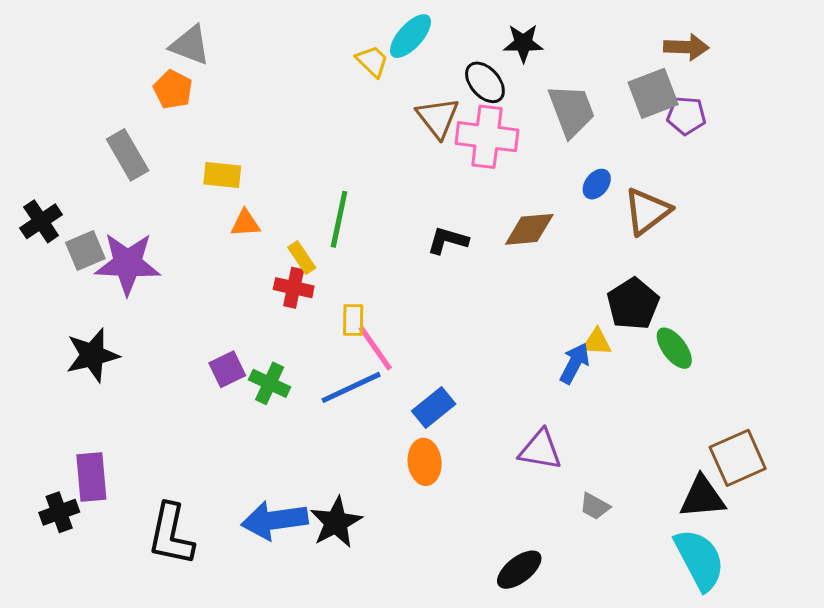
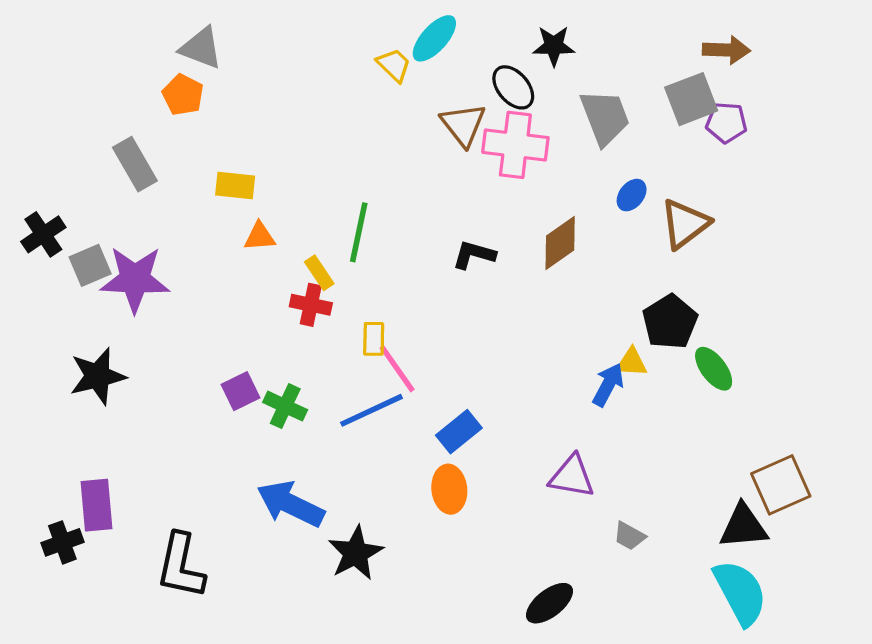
brown diamond: (529, 229) -> (560, 243), turned -30
blue arrow: (275, 520) -> (291, 504), moved, turned 34

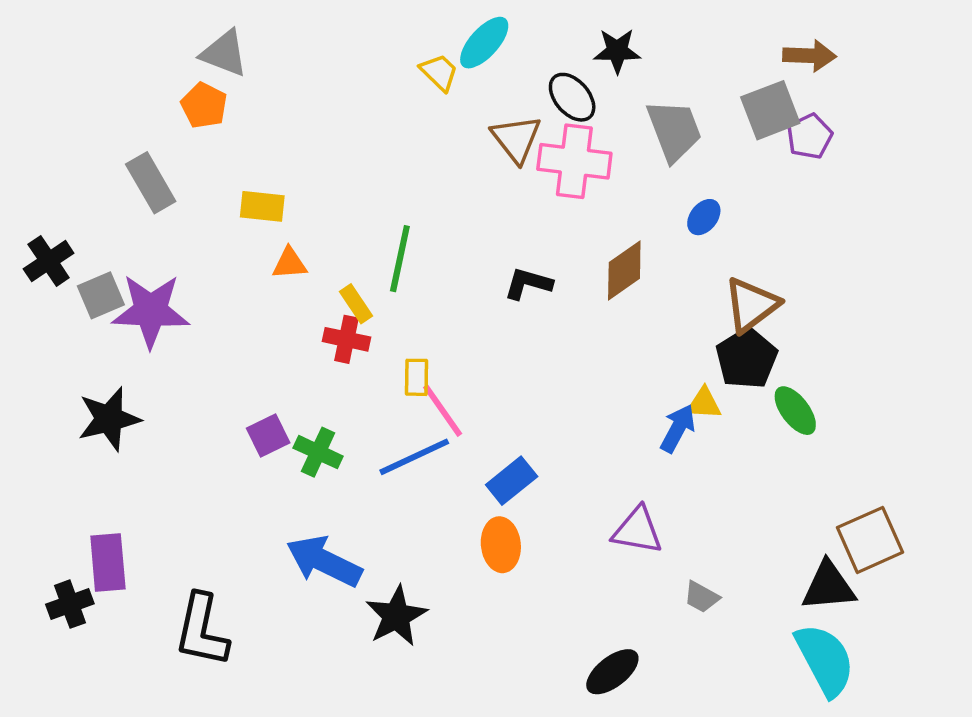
purple pentagon: (726, 123) -> (809, 136), turned -30
brown triangle: (685, 224) -> (751, 305), moved

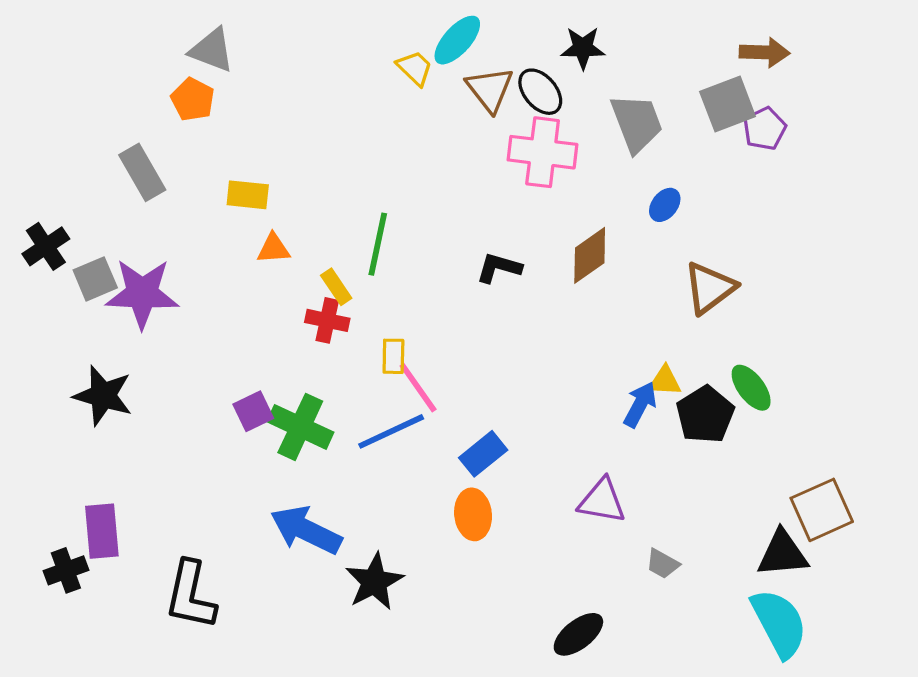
brown triangle: (516, 139) -> (490, 89), moved
black pentagon: (747, 358) -> (705, 415), moved
black star: (109, 419) -> (103, 396), turned 30
green cross: (318, 452) -> (300, 427), size x1.4

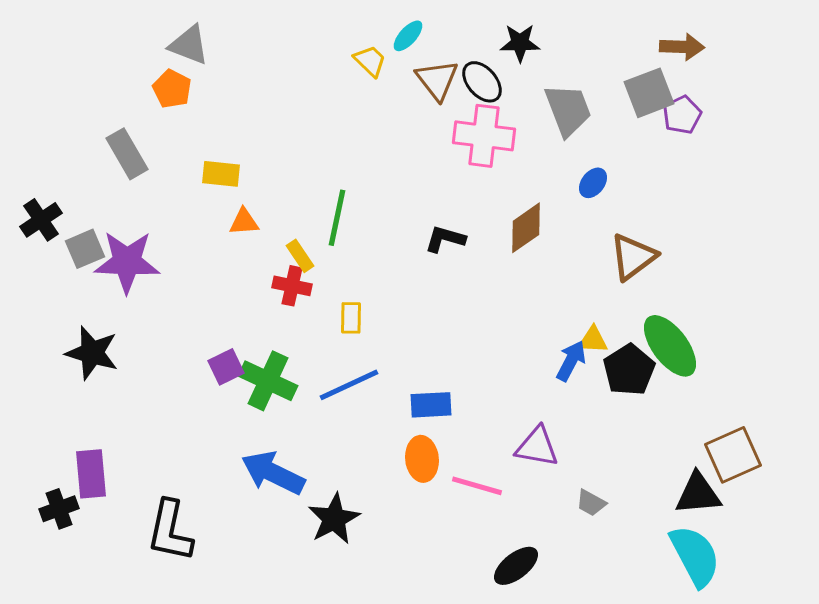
cyan ellipse: (457, 40) -> (408, 36), size x0.7
pink line: (418, 388) -> (477, 486), moved, turned -39
green ellipse: (751, 388) -> (670, 346), size x1.5
blue rectangle: (483, 454) -> (431, 405), turned 36

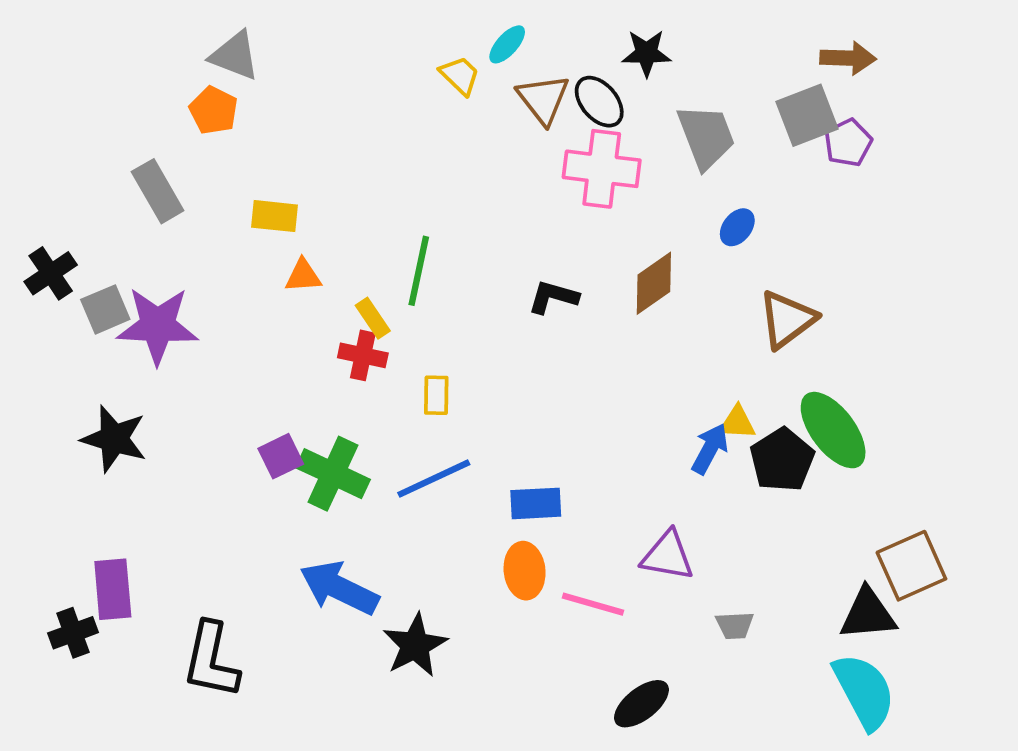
gray trapezoid: (591, 503) -> (735, 625), turned -32

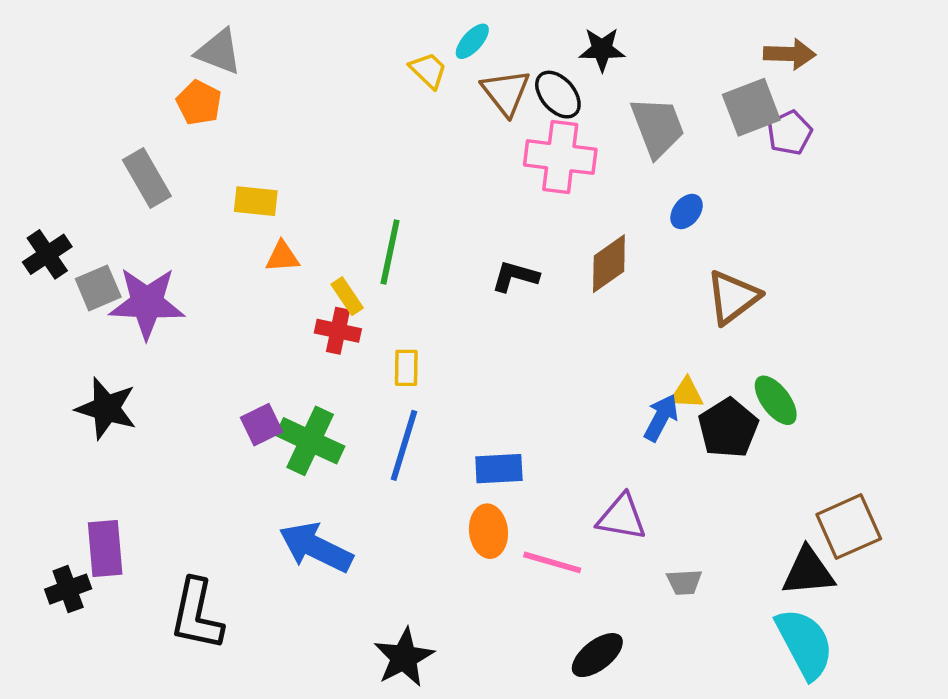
green ellipse: (833, 430) -> (776, 400), size x0.7
blue line: (434, 479) -> (404, 445), turned -48
black star: (415, 645) -> (404, 657), moved

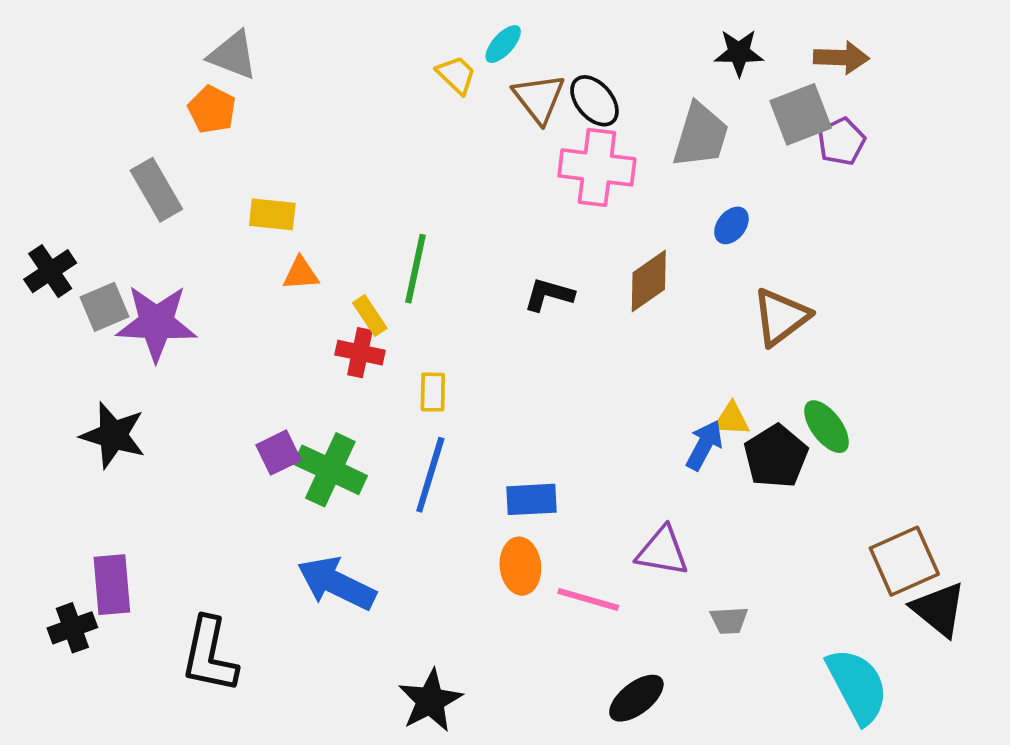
black star: (602, 49) -> (739, 53), moved
gray trapezoid: (658, 127) -> (701, 135), turned 38
black triangle: (808, 572) -> (939, 609), moved, turned 44

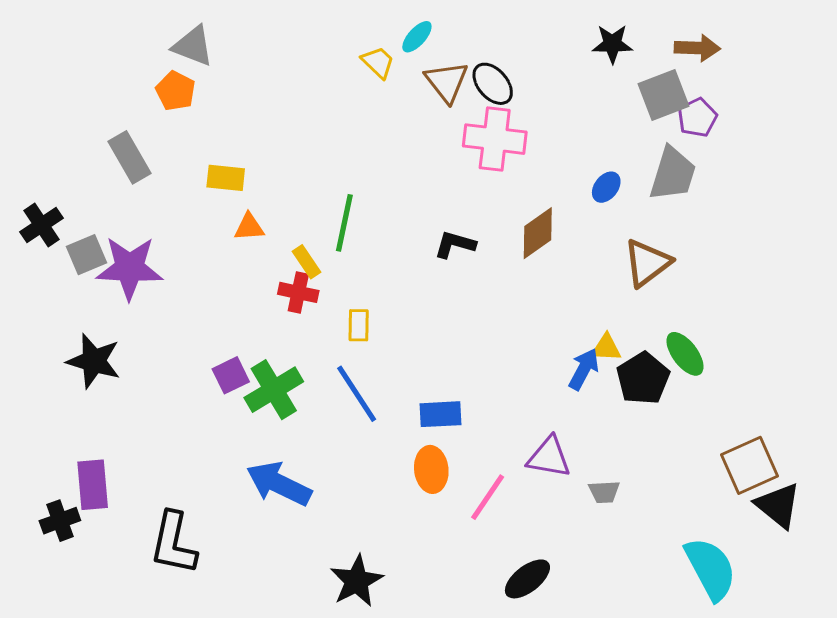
gray trapezoid: (701, 135) -> (673, 174), moved
green cross: (330, 470) -> (274, 390), turned 34
blue line: (430, 475) -> (357, 394), turned -50
pink line: (588, 599) -> (488, 497), turned -72
gray trapezoid: (729, 620) -> (604, 492), moved

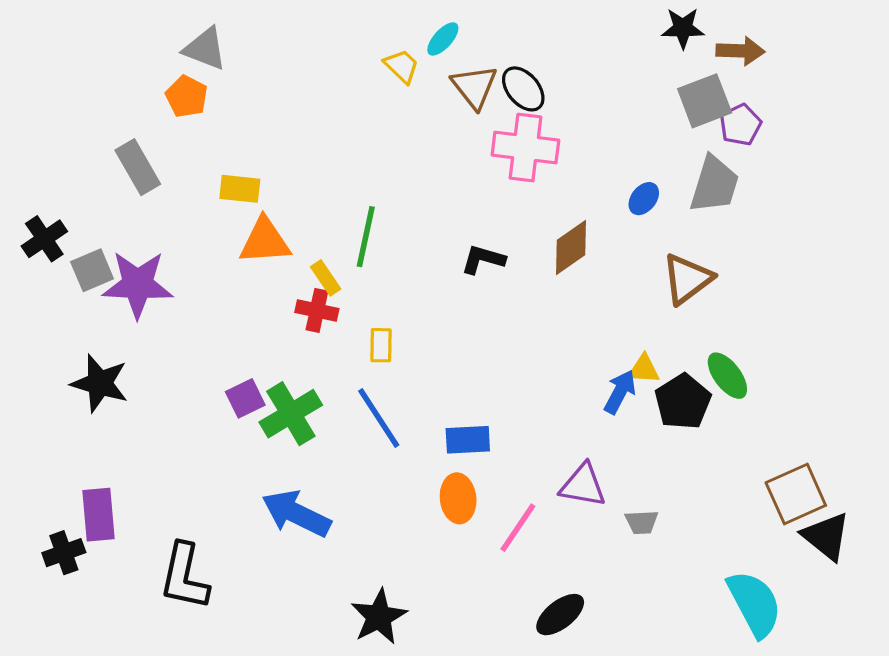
black star: (612, 44) -> (683, 28), moved
orange triangle: (249, 227) -> (265, 241), size x1.6

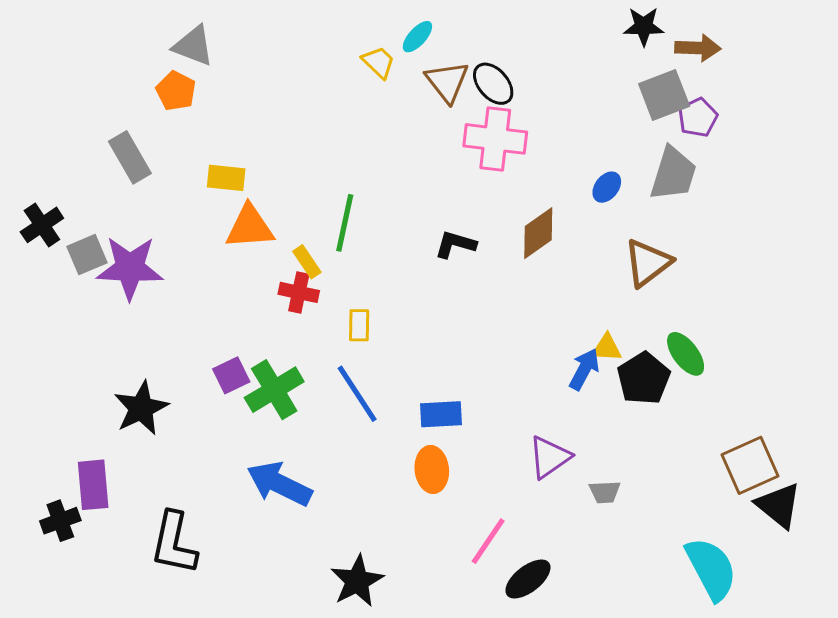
black star: (100, 383) -> (141, 408), moved, turned 30
purple triangle: (583, 485) -> (549, 457), turned -45
pink line: (518, 528) -> (488, 541), moved

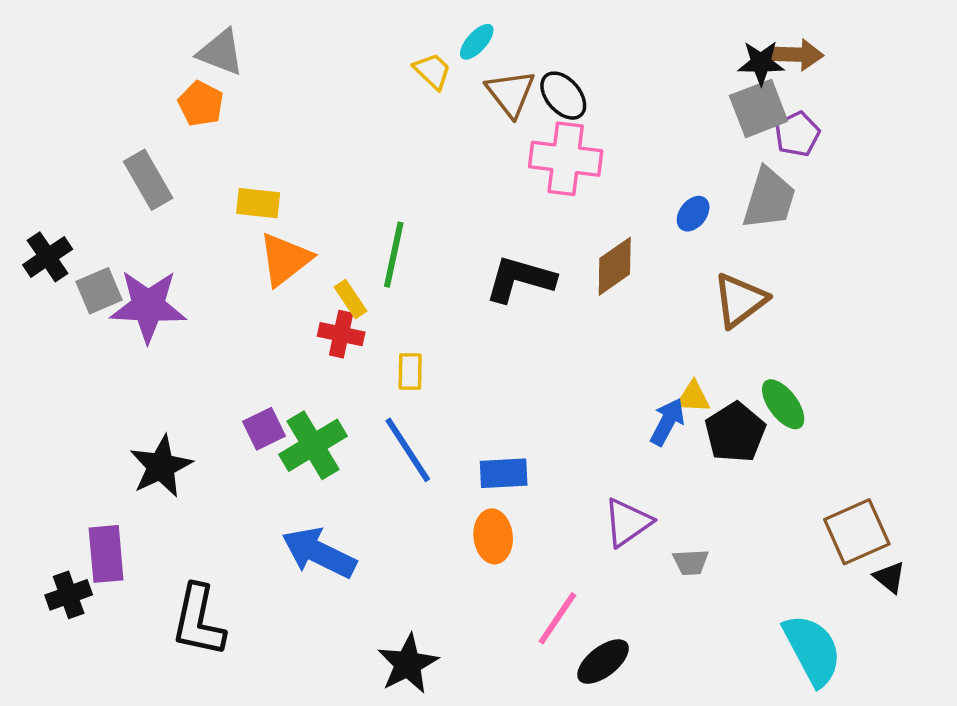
black star: (644, 26) -> (761, 63), moved
orange triangle: (250, 227) -> (285, 259), turned -34
black L-shape: (455, 244) -> (520, 279), size x1.5
black triangle: (779, 505) -> (890, 577), size x0.6

